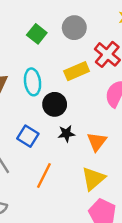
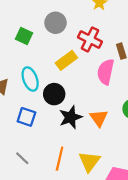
black star: (66, 134) -> (71, 117), size x1.5
blue square: (28, 136) -> (26, 117), moved
yellow triangle: (93, 179) -> (89, 161), moved

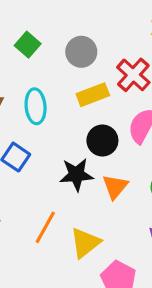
gray circle: (56, 23) -> (81, 52), moved
green square: (24, 36) -> (28, 45), moved
black circle: (54, 94) -> (102, 140), moved

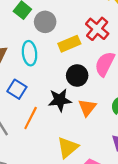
gray circle: (81, 52) -> (45, 22), moved
orange line: (45, 227) -> (31, 118), moved

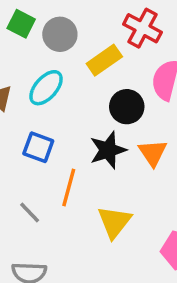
cyan ellipse: (30, 53) -> (46, 88), turned 60
yellow triangle: (68, 147) -> (114, 222), moved

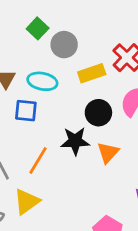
cyan ellipse: (46, 88) -> (42, 81), turned 44
blue square: (38, 147) -> (26, 111), moved, turned -30
yellow triangle: (114, 222) -> (27, 201), moved

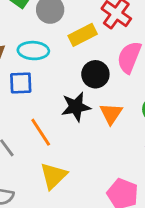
orange line: (38, 160) -> (41, 132), turned -56
yellow triangle: (27, 201) -> (54, 176), moved

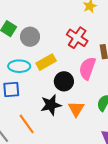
yellow rectangle: (83, 35) -> (46, 62), moved

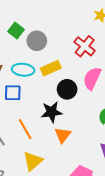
orange triangle: (76, 109) -> (63, 135), moved

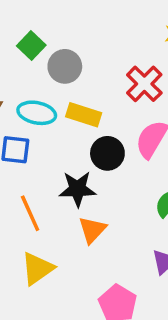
yellow rectangle: (51, 68) -> (84, 115), turned 36

